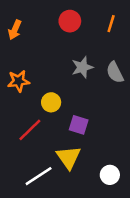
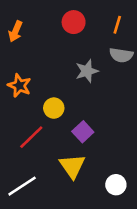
gray semicircle: (115, 72) -> (121, 55), moved, turned -55
orange star: (19, 81) -> (19, 86), turned 30
purple square: (79, 125) -> (83, 132), turned 30
white line: (39, 176) -> (22, 186), moved

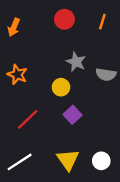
gray semicircle: (121, 55) -> (106, 75), moved
gray star: (87, 71) -> (76, 62), turned -30
yellow circle: (54, 108) -> (61, 87), moved
yellow triangle: (72, 166) -> (68, 160), moved

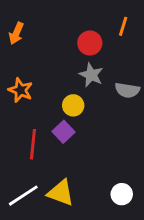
red circle: (64, 19) -> (90, 43), moved
purple square: (72, 115) -> (63, 132), moved
red line: (28, 119) -> (33, 144), turned -40
yellow triangle: (68, 160) -> (61, 193), moved, turned -35

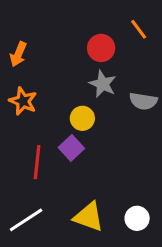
orange line: (123, 26) -> (139, 29), turned -54
orange arrow: (16, 33) -> (18, 54), moved
yellow triangle: (61, 193) -> (89, 217), moved

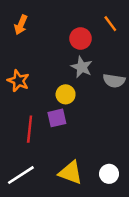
orange arrow: (18, 54) -> (21, 25), moved
purple square: (71, 148) -> (57, 118), turned 30

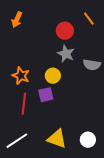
orange star: (18, 81) -> (21, 76), moved

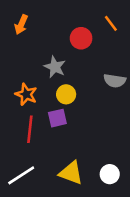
gray star: (66, 54) -> (55, 67), moved

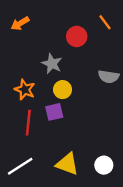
orange arrow: (21, 25) -> (20, 23), turned 36

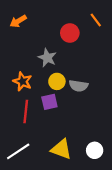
gray semicircle: (109, 77) -> (78, 86), moved

